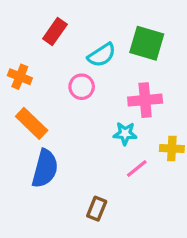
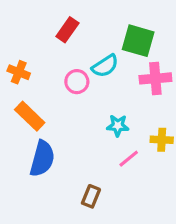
red rectangle: (55, 32) -> (67, 30), moved
cyan semicircle: (102, 55) -> (105, 66), moved
pink cross: (145, 100) -> (155, 78), moved

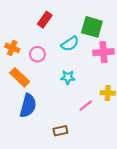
pink circle: (77, 82) -> (37, 54), moved
cyan star: (118, 126) -> (68, 77), moved
brown rectangle: (91, 196) -> (60, 131), turned 56

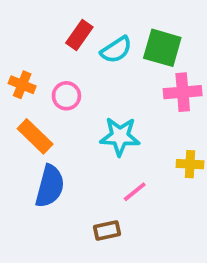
cyan semicircle: (70, 44) -> (116, 50), moved
cyan star: (68, 77) -> (120, 136), size x1.5
pink line: (86, 106) -> (135, 192), moved

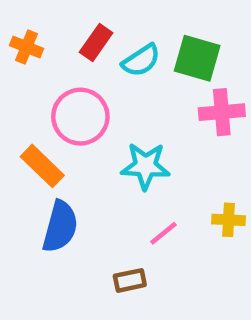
orange cross: (22, 85) -> (27, 47), moved
pink circle: (66, 96) -> (80, 117), size x1.6
yellow cross: (190, 164) -> (229, 220), moved

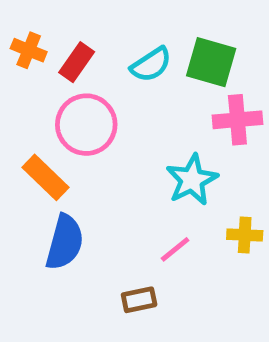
red rectangle: (96, 43) -> (77, 62), moved
cyan star: (145, 166) -> (192, 180), moved, turned -30

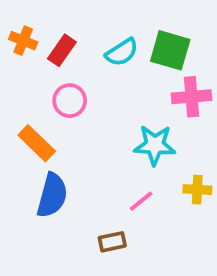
pink circle: (86, 125) -> (70, 101), size x0.7
cyan star: (192, 180) -> (155, 145), turned 30

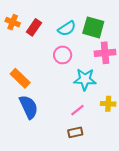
pink circle: (70, 101) -> (63, 55), moved
blue semicircle: (52, 195) -> (29, 107), turned -40
brown rectangle: (112, 242) -> (75, 132), moved

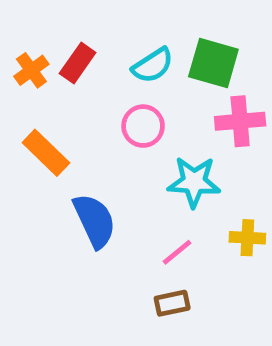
orange cross: (13, 22) -> (31, 70), moved, turned 32
orange rectangle: (20, 78) -> (46, 153), moved
blue semicircle: (29, 107) -> (95, 221), moved

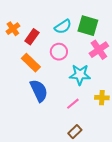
red rectangle: (78, 63) -> (32, 37), moved
pink cross: (240, 121) -> (99, 50), turned -30
orange rectangle: (46, 153) -> (31, 63), moved
brown rectangle: (172, 303) -> (75, 132), moved, turned -32

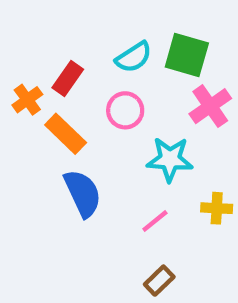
orange cross: (13, 29) -> (27, 100), moved

